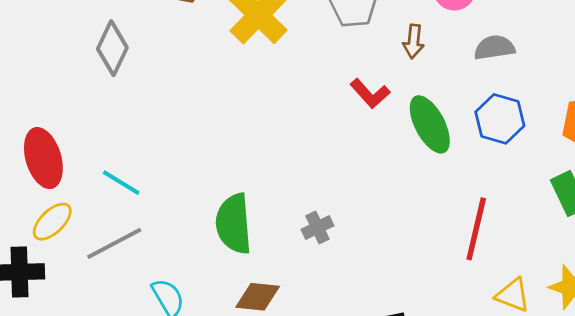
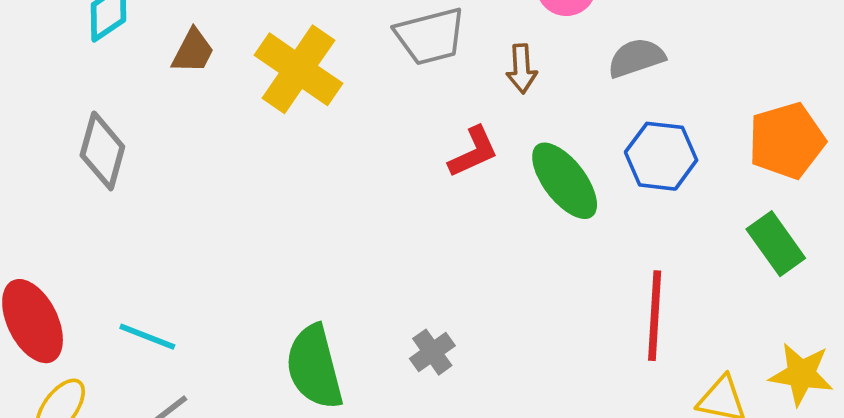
red L-shape: (370, 93) -> (473, 152), turned -63

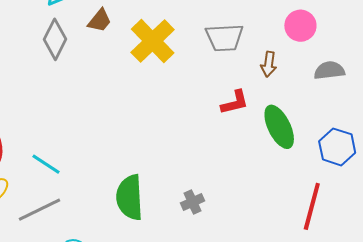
gray diamond: (102, 151) -> (55, 39), moved
blue hexagon: (661, 156) -> (337, 147), moved

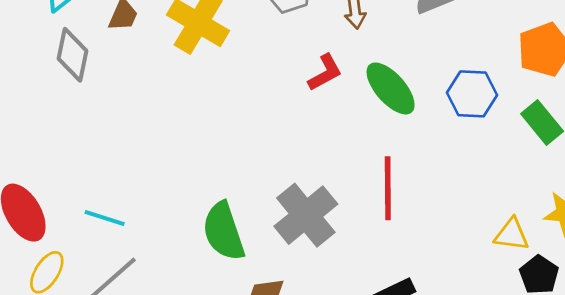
gray cross: (193, 202) -> (306, 215), size x2.0
red line: (312, 206) -> (388, 188), moved

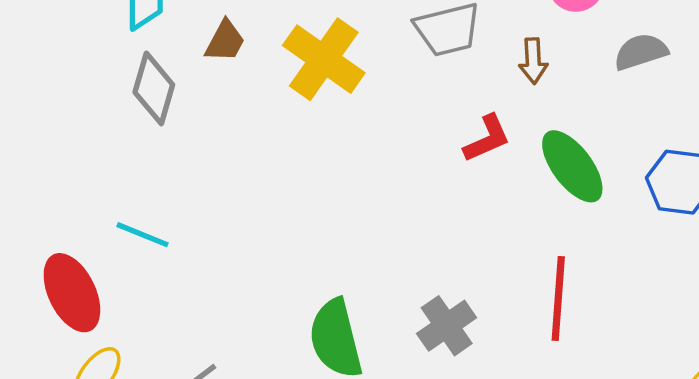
gray cross: (306, 215) -> (447, 326), size x0.7
cyan line: (105, 218) -> (142, 235), moved

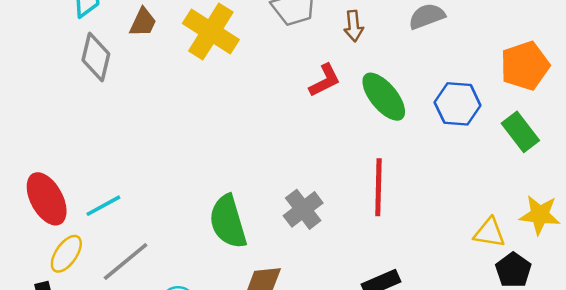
cyan line: (142, 235) -> (103, 206), moved, turned -48

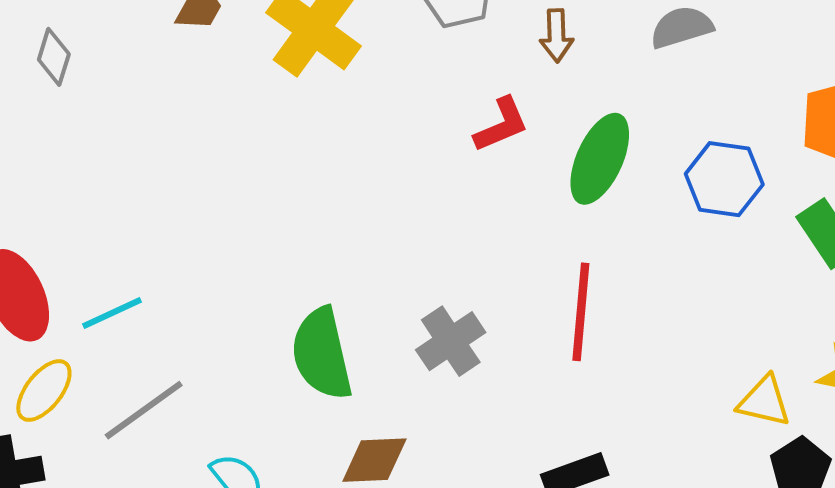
gray diamond: (96, 57) -> (54, 57), moved, size x0.7
green ellipse: (384, 97) -> (600, 159), turned 60

